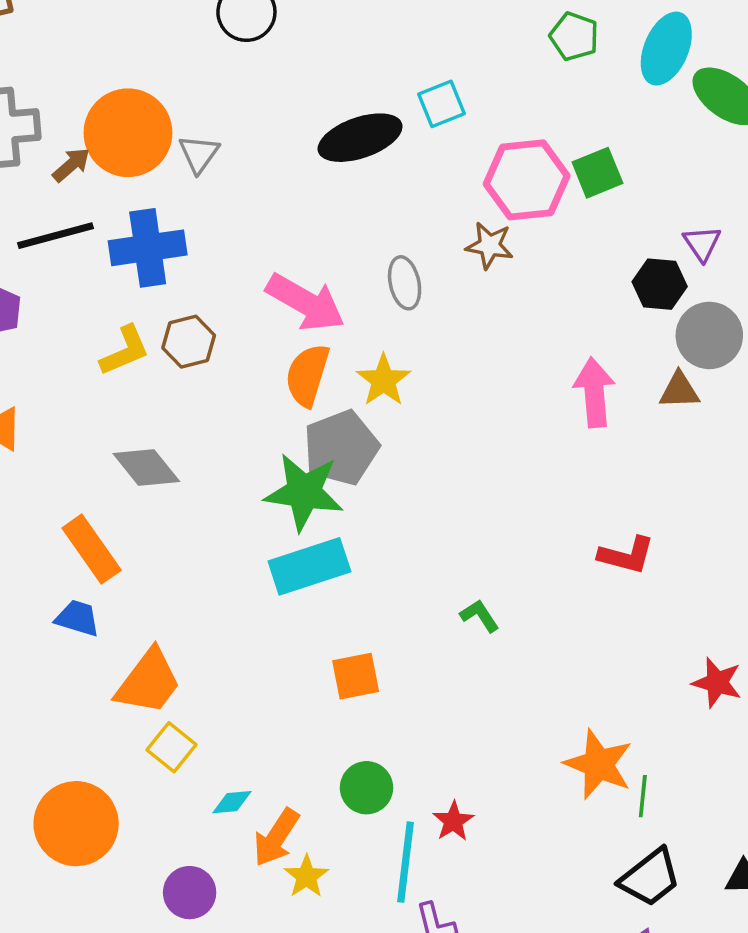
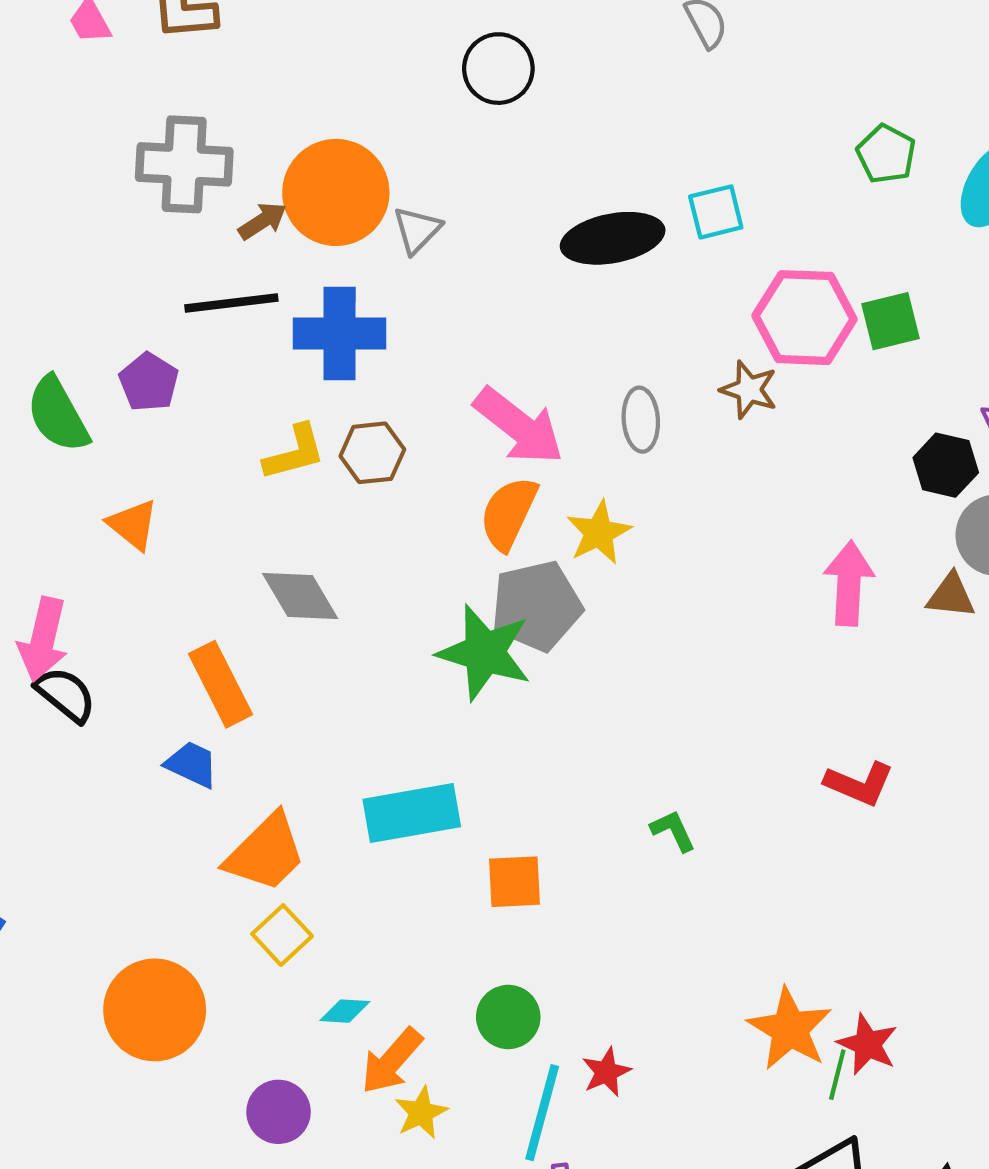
cyan rectangle: (309, 566) -> (412, 813), moved
red star: (717, 683) -> (868, 1044), moved

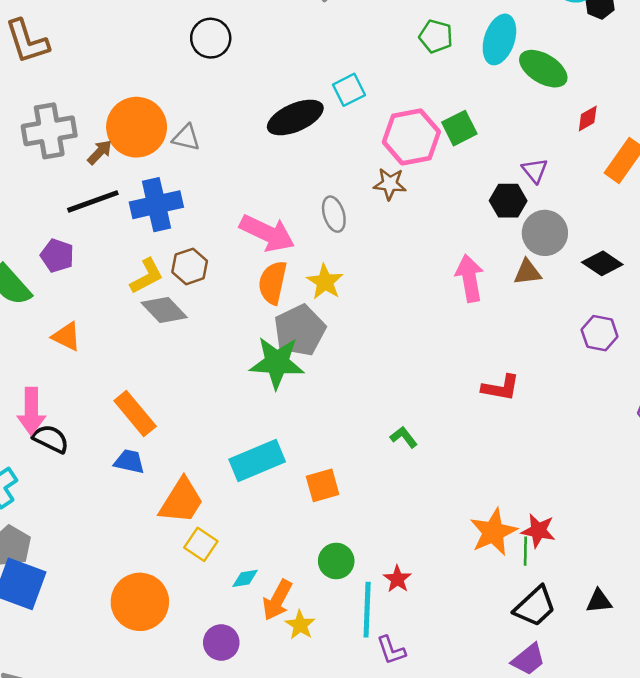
gray triangle: (417, 230) -> (186, 138), turned -48
gray diamond: (300, 596) -> (164, 310), moved
orange star: (790, 1029) -> (493, 532), turned 30

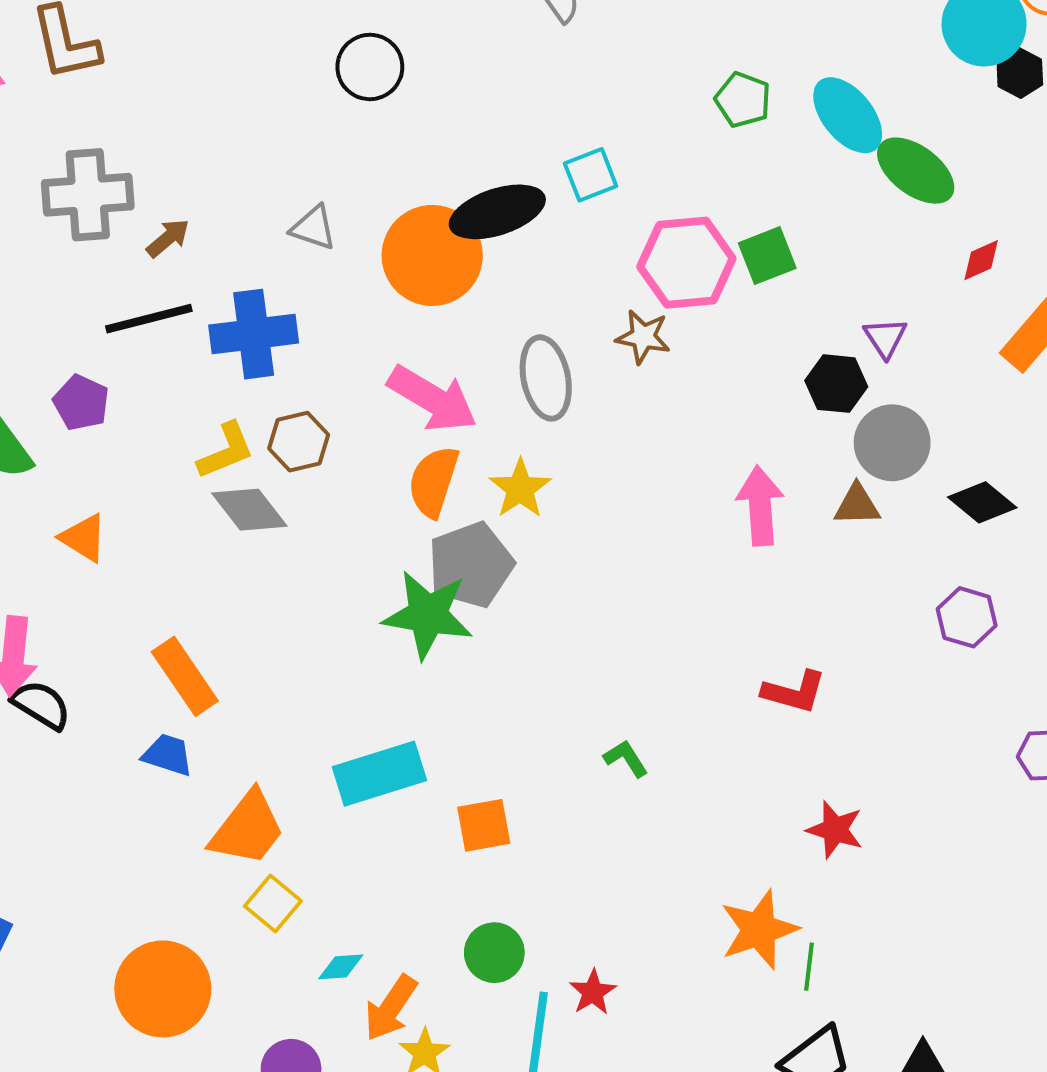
cyan ellipse: (499, 39) -> (848, 115), turned -63
orange circle: (137, 127) -> (432, 255), moved
gray ellipse: (334, 214) -> (546, 378), size x1.4
red star: (538, 531) -> (835, 830), moved

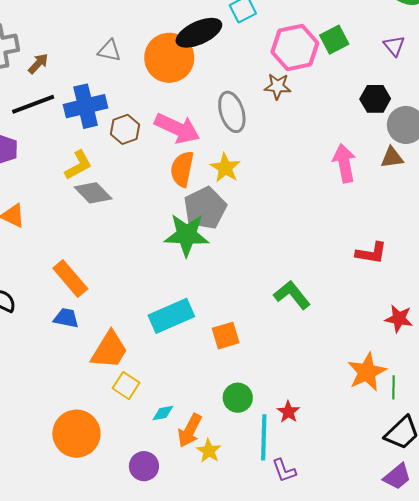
purple triangle: (885, 338) -> (394, 46), moved
brown hexagon: (299, 442) -> (125, 129), moved
green L-shape: (626, 758) -> (292, 295), size x1.6

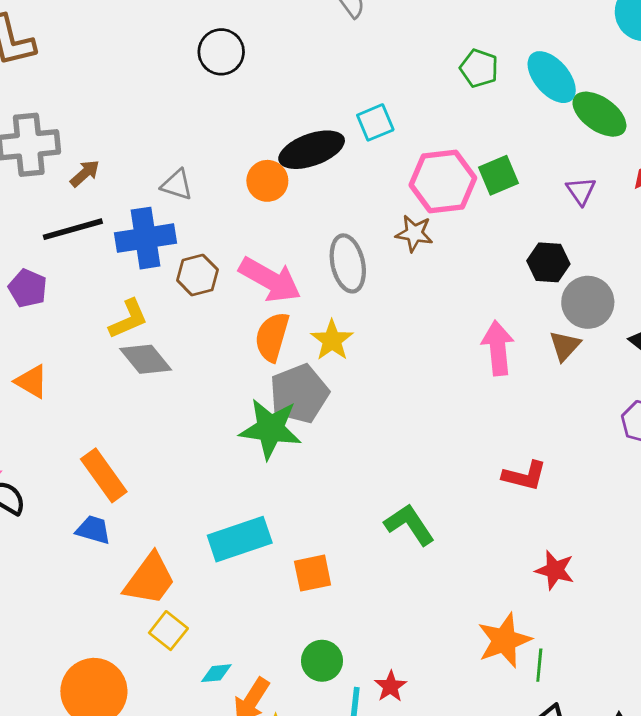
gray triangle: (109, 51) -> (177, 185), moved
orange circle: (169, 58) -> (267, 181), size x0.6
brown triangle: (392, 157) -> (565, 346), turned -45

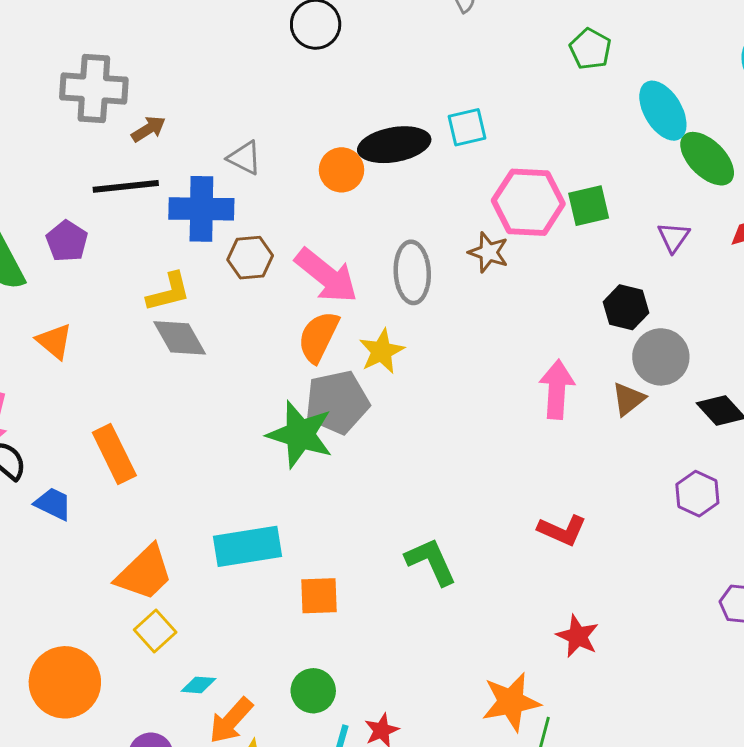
green pentagon: (479, 68) -> (590, 49), moved
blue trapezoid: (93, 530) -> (53, 504), moved

